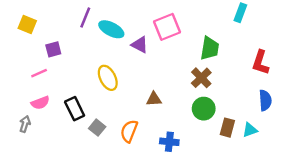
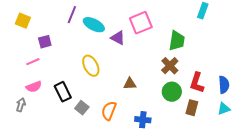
red L-shape: (261, 62) -> (197, 83), moved
cyan triangle: (250, 130) -> (224, 109), moved

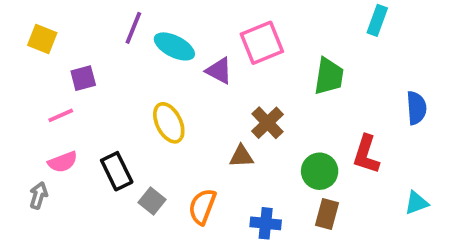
brown cross: (170, 66) -> (267, 123), moved
blue semicircle: (224, 85) -> (416, 108), moved
brown rectangle: (192, 108) -> (327, 214), moved

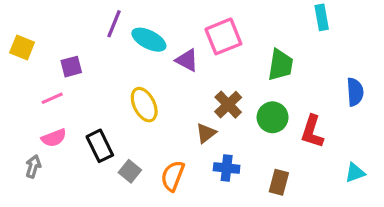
cyan rectangle: (377, 20) -> (322, 17), turned -30
yellow square: (42, 39) -> (22, 48), moved
brown triangle: (241, 156) -> (206, 133), turned -35
green circle: (320, 171) -> (273, 117), moved
blue cross: (266, 223) -> (227, 168), moved

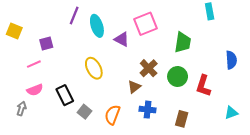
cyan ellipse: (149, 40) -> (97, 26), turned 45

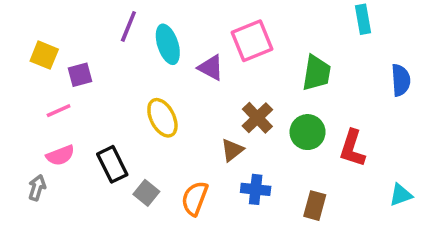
yellow square: (14, 31) -> (44, 55), moved
blue semicircle: (231, 60) -> (401, 80), moved

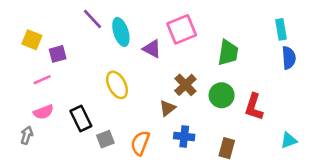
cyan rectangle: (363, 19) -> (281, 29), moved
purple line: (128, 26) -> (93, 19), turned -65
gray square: (146, 193) -> (105, 139), turned 30

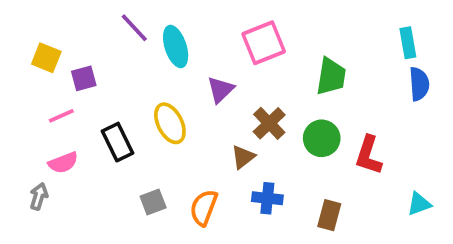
purple triangle: (152, 49) -> (221, 90), moved, turned 48
black rectangle: (81, 118) -> (117, 142), moved

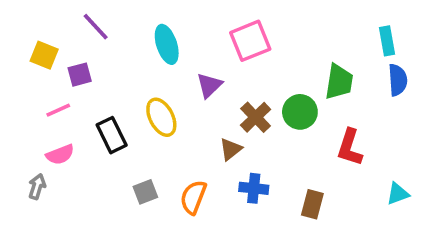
purple line: (134, 28) -> (96, 27), moved
green trapezoid: (331, 76) -> (339, 82), moved
green circle: (322, 138) -> (300, 112), moved

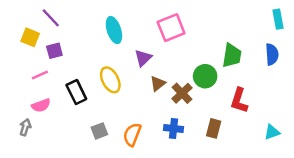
purple line: (96, 27) -> (51, 18), moved
cyan rectangle: (387, 41) -> (278, 19), moved
brown cross: (256, 117) -> (182, 93), moved
brown triangle: (231, 149) -> (158, 83), moved
brown rectangle: (312, 204) -> (214, 128), moved

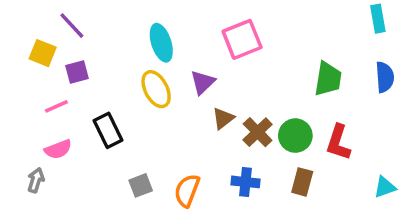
cyan rectangle: (278, 19) -> (378, 19), moved
green circle: (205, 76) -> (295, 136), moved
yellow ellipse: (110, 80) -> (156, 89), moved

